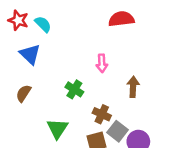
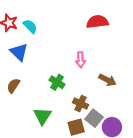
brown arrow: (133, 87) -> (107, 80), turned 114

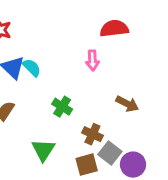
cyan semicircle: (30, 26) -> (32, 68), moved
pink arrow: (81, 60) -> (92, 60), moved

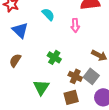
cyan semicircle: (32, 68) -> (48, 14), moved
gray square: (110, 153) -> (91, 76), moved

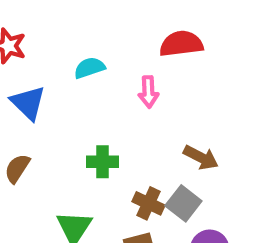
cyan semicircle: (48, 14) -> (89, 68), turned -64
green cross: (54, 57) -> (103, 162), turned -32

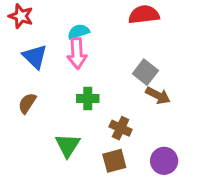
pink arrow: (148, 92) -> (77, 53), moved, size x1.4
gray square: (183, 203) -> (145, 72), moved

